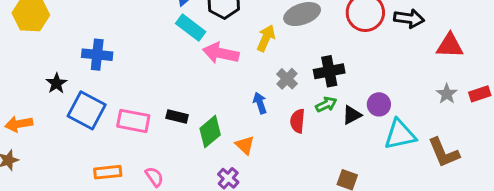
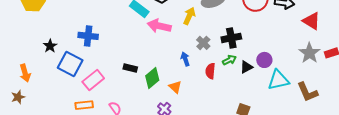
red triangle: (450, 46) -> (311, 21), turned 30
blue cross: (97, 55) -> (88, 36), moved
gray star: (447, 94) -> (309, 53), size x1.5
pink rectangle: (133, 121) -> (93, 80), moved, turned -50
orange arrow: (19, 124) -> (25, 73), turned -96

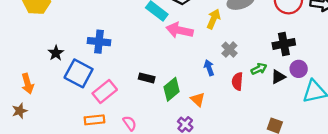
black cross: (231, 38) -> (284, 44), moved

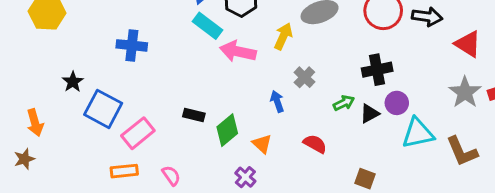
blue cross: (99, 42) -> (132, 45), moved
red semicircle: (237, 81) -> (315, 144), moved, turned 114

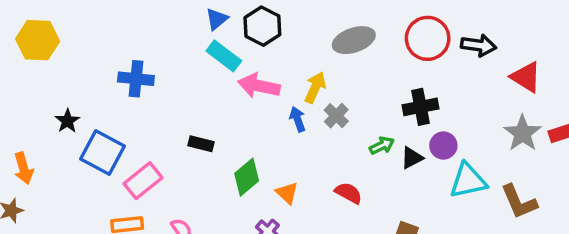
yellow arrow: (283, 36) -> (315, 88), moved
blue arrow: (277, 101) -> (298, 119), moved
black rectangle: (194, 115) -> (201, 144), moved

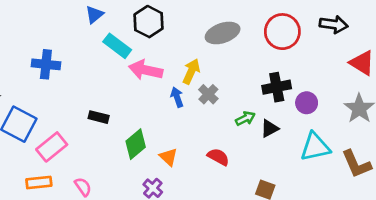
blue triangle: (217, 19) -> (94, 14), moved
black arrow: (479, 45) -> (334, 24), moved
purple circle: (443, 146) -> (307, 103), moved

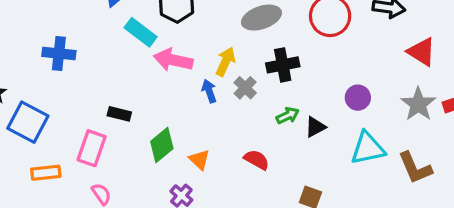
black cross: (277, 87) -> (283, 65), moved
pink rectangle: (52, 147) -> (92, 148), moved, turned -32
orange rectangle: (39, 183) -> (46, 173), moved

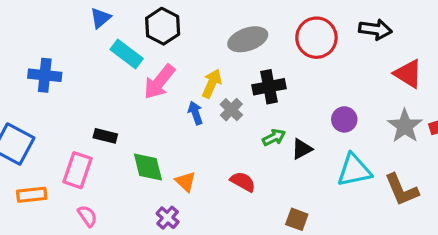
pink arrow: (173, 60) -> (159, 82), turned -63
green diamond: (162, 145) -> (148, 167), turned -64

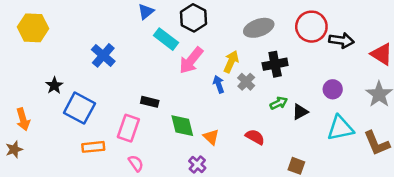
black arrow: (375, 29) -> (341, 40), moved
blue cross: (45, 75) -> (103, 55), turned 35

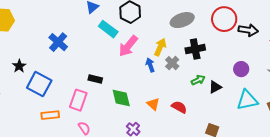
orange triangle: (211, 137) -> (153, 104), moved

